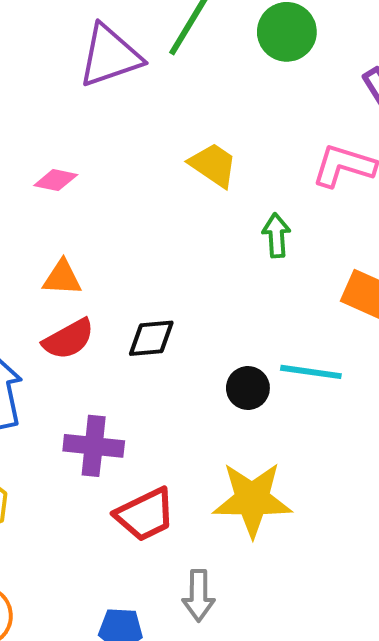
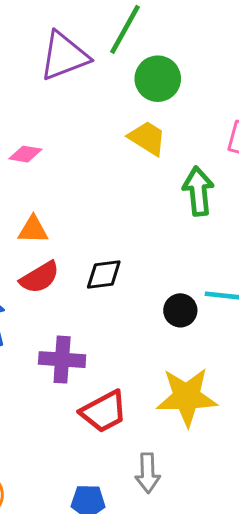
green circle: (287, 32) -> (158, 79), moved
green arrow: (276, 236) -> (198, 191), size x1.4

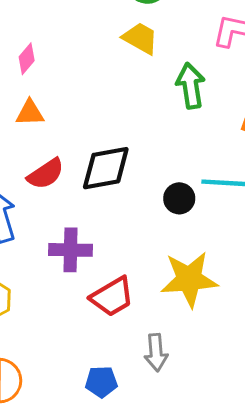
pink diamond: (25, 154) -> (27, 59), turned -56
orange triangle: (33, 230) -> (30, 113), moved
black diamond: (104, 274) -> (106, 168), size x1.5

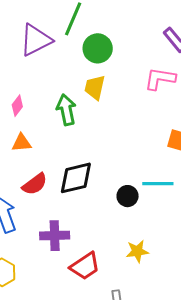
yellow trapezoid: (140, 38) -> (95, 87), turned -104
green arrow: (191, 86) -> (66, 110), moved
yellow star: (189, 279) -> (137, 251), size x0.6

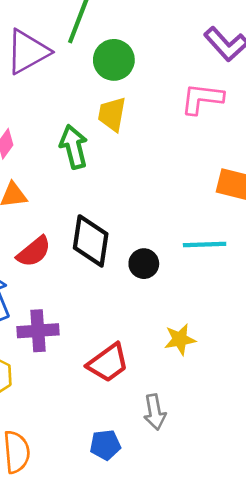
black diamond: (76, 178) -> (91, 241), turned -66
black circle: (128, 196) -> (144, 264), moved
purple cross: (55, 236) -> (38, 331), moved

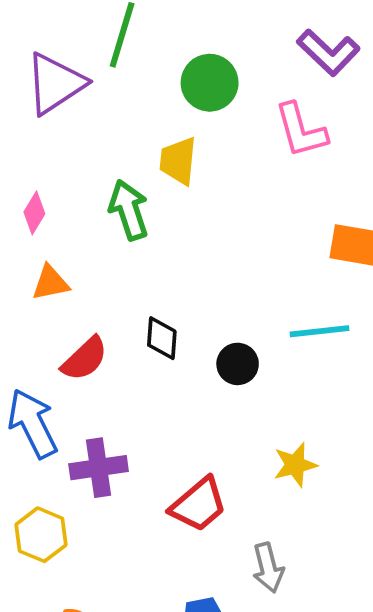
green circle: (114, 60) -> (210, 83), moved
pink L-shape: (202, 99) -> (301, 130), turned -108
black diamond: (91, 241) -> (162, 338), size x0.6

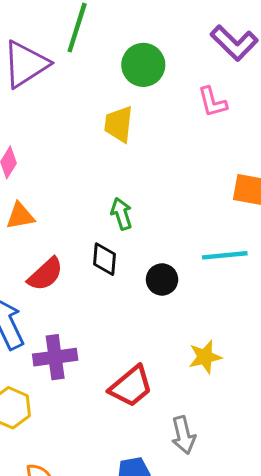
pink L-shape: (301, 130) -> (212, 102), size x0.7
green arrow: (129, 210) -> (121, 214), moved, size x0.7

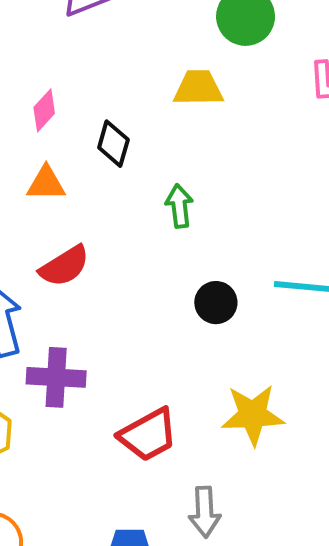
yellow trapezoid: (119, 124) -> (198, 88), turned 72
black diamond: (105, 259) -> (113, 144), moved
yellow star: (205, 357) -> (253, 415), size x1.4

